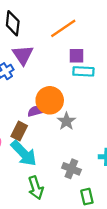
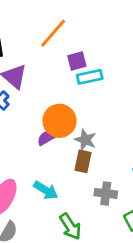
brown rectangle: (19, 131) -> (83, 161), moved
cyan arrow: (24, 153) -> (46, 190), size x0.7

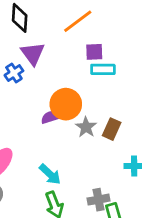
brown rectangle: (83, 161) -> (112, 129), moved
cyan arrow: (46, 190) -> (50, 174), moved
gray cross: (106, 193) -> (98, 200), moved, turned -30

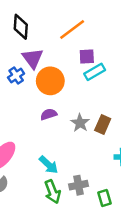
cyan rectangle: (103, 69) -> (95, 72), turned -30
orange circle: (66, 104) -> (50, 81), moved
gray cross: (98, 200) -> (78, 185), moved

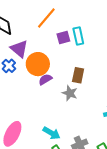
cyan rectangle: (95, 72) -> (78, 36), moved, turned -60
purple semicircle: (49, 114) -> (45, 79), moved
brown rectangle: (103, 124) -> (78, 75), moved

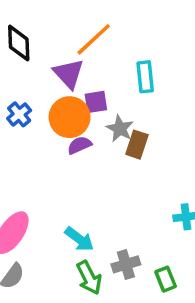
purple square: (63, 37) -> (96, 102), moved
purple triangle: (19, 49) -> (69, 74), moved
gray star: (70, 93) -> (120, 129), moved

